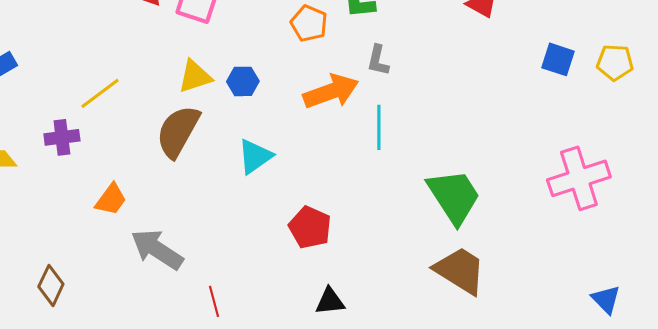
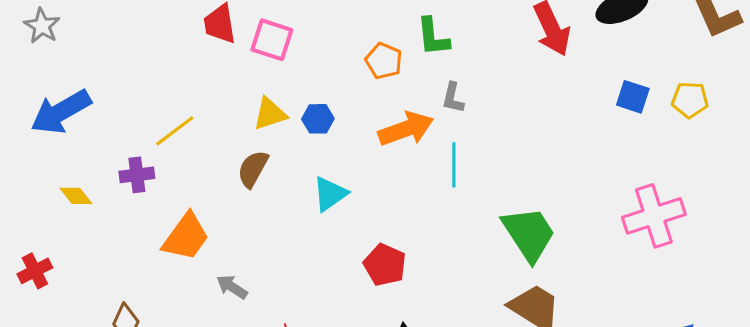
brown semicircle: (178, 131) -> (253, 169), size x0.7
orange trapezoid: (111, 199) -> (186, 237), size x1.5
gray arrow: (157, 249) -> (232, 287), size x0.6

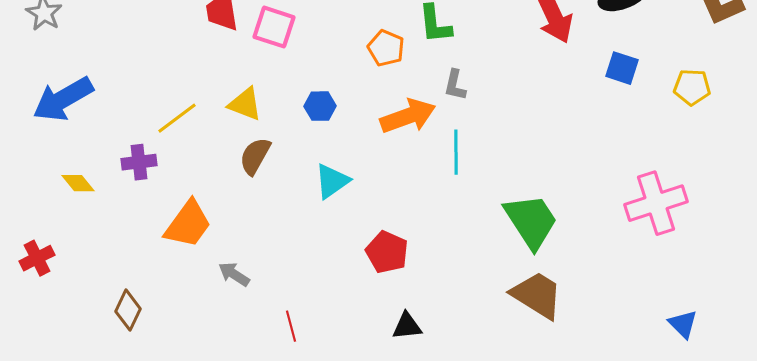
blue square: (633, 97) -> (622, 68), moved
yellow triangle: (270, 114) -> (245, 104), moved, turned 39

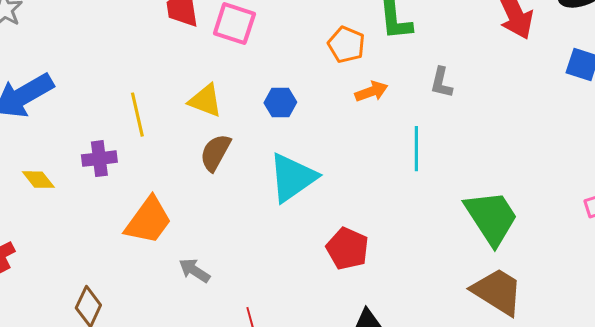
gray L-shape: (455, 85) -> (441, 83), moved
orange arrow: (408, 116) -> (371, 92), moved, size x0.6
yellow line: (177, 118) -> (137, 115), turned -66
cyan triangle: (332, 181) -> (292, 178), size x1.4

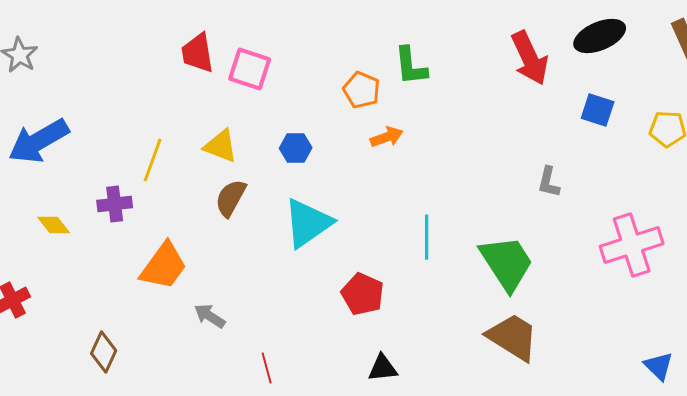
gray L-shape: (441, 83) -> (549, 182), moved
yellow line: (137, 115) -> (153, 160), turned 33
cyan line: (416, 149) -> (427, 237), moved

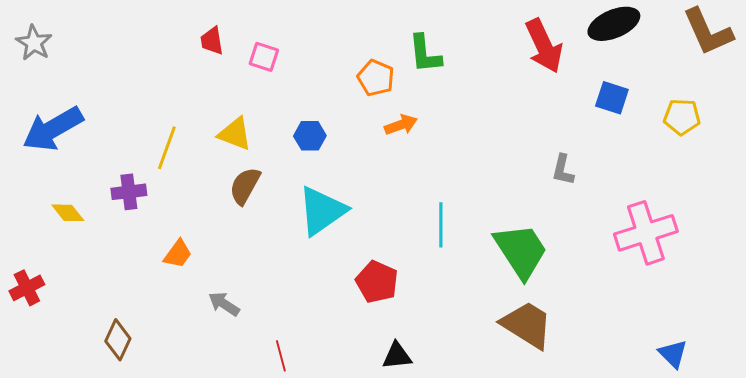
red trapezoid: (198, 53) -> (212, 41), size x0.7
pink square: (250, 69) -> (264, 57), size x0.7
orange trapezoid: (164, 266) -> (178, 254), size x0.6

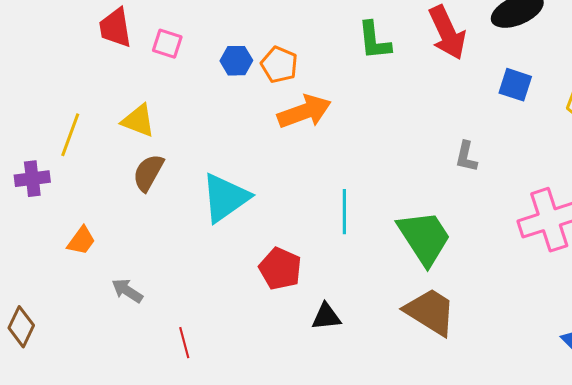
red trapezoid: (212, 41) -> (115, 28), size x1.4
green L-shape: (425, 54) -> (374, 41), moved
orange arrow: (401, 125) -> (304, 112), size x1.6
blue hexagon: (310, 136) -> (236, 61), moved
black triangle: (397, 356) -> (326, 317), moved

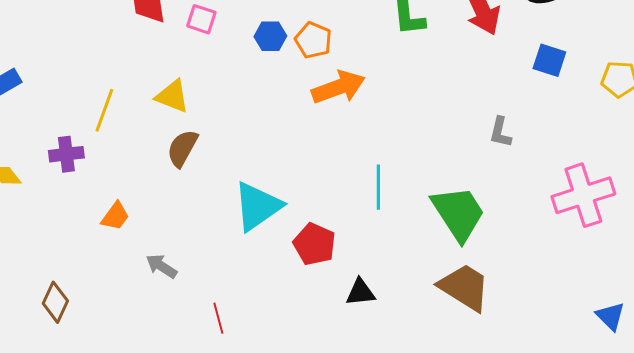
cyan triangle: (225, 198) -> (257, 206), moved

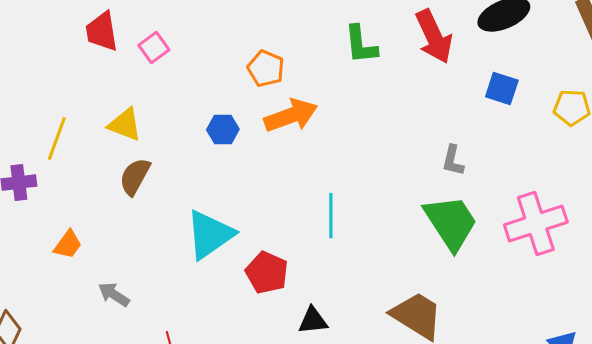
pink square: (201, 19) -> (154, 48), turned 36
blue hexagon: (270, 36) -> (223, 130), moved
green trapezoid: (458, 213) -> (451, 223), moved

